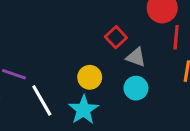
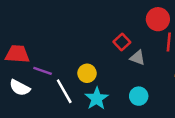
yellow circle: (90, 77) -> (87, 73), moved
cyan circle: (136, 88) -> (139, 96), moved

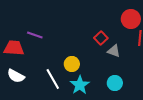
purple line: (43, 71) -> (35, 35), moved

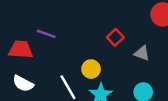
red square: (101, 38) -> (115, 37), moved

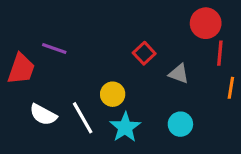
red trapezoid: (21, 50) -> (21, 69), turned 105
white semicircle: (23, 84) -> (43, 115), moved

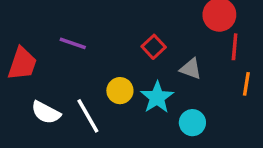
purple line: (54, 48) -> (73, 43), moved
cyan star: (125, 127) -> (157, 97), moved

